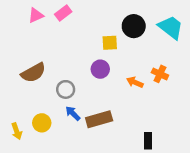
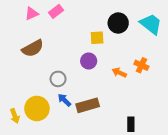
brown semicircle: (33, 73) -> (33, 48), moved
yellow circle: (42, 123) -> (37, 108), size x1.5

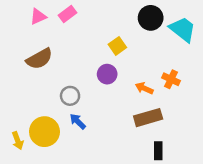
black circle: (118, 23) -> (151, 18), moved
yellow square: (97, 38) -> (117, 46), turned -32
brown rectangle: (88, 105) -> (148, 118), moved

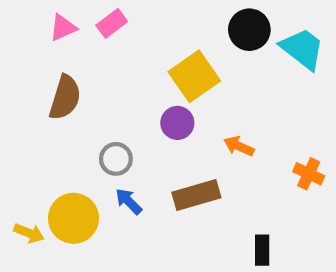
yellow square: (117, 46) -> (194, 76), size x1.6
brown semicircle: (39, 59) -> (65, 97), turned -44
orange cross: (171, 79) -> (309, 174), moved
brown rectangle: (148, 118) -> (196, 195), moved
yellow arrow: (18, 141) -> (29, 233), turned -48

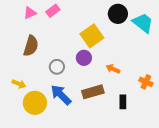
gray circle: (116, 159) -> (57, 67), moved
blue arrow: (129, 201) -> (61, 95), size x1.6
yellow arrow: (29, 233) -> (19, 84), moved
black rectangle: (262, 250) -> (123, 102), moved

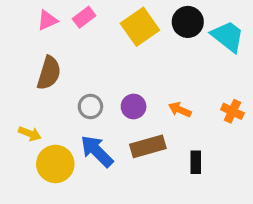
yellow square: (92, 36) -> (140, 27), moved
purple circle: (84, 58) -> (134, 106), moved
orange cross: (146, 82) -> (232, 111), moved

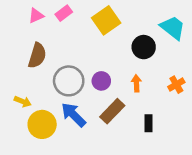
black circle: (188, 22) -> (144, 47), moved
gray circle: (90, 106) -> (69, 81), size x1.6
orange arrow: (180, 110) -> (136, 83), turned 63
orange cross: (232, 111) -> (176, 85), turned 35
brown rectangle: (148, 146) -> (112, 111), turned -30

